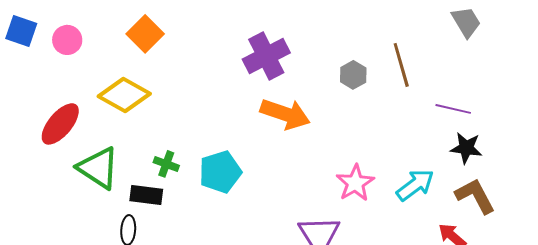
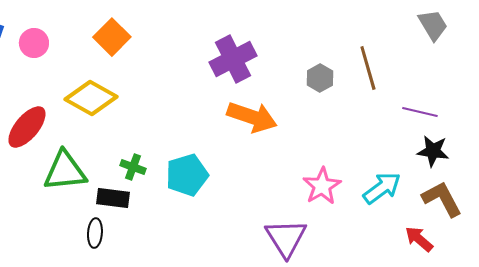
green triangle: (98, 168) -> (65, 171), turned -39

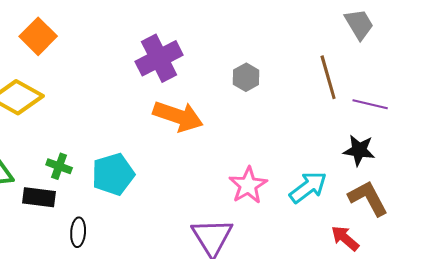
brown line: (368, 68) -> (328, 77), moved
purple line: (420, 112) -> (370, 104), moved
black ellipse: (95, 233) -> (78, 232), moved

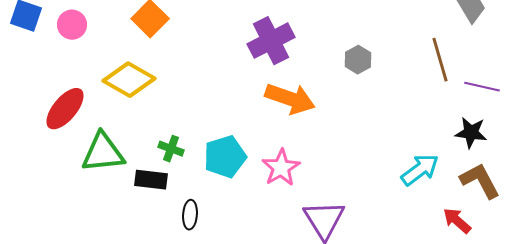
pink star: (248, 185) -> (281, 168), moved

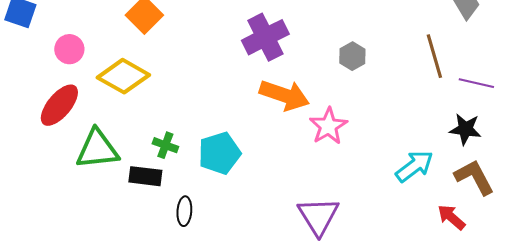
pink circle: (72, 25) -> (69, 49), moved
pink star: (281, 168) -> (328, 126), moved

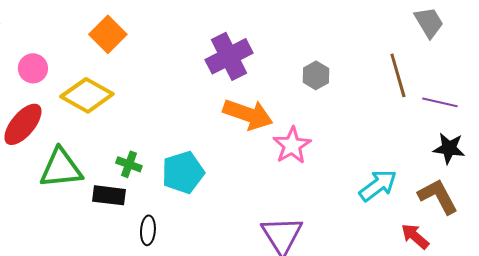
black star: (465, 129) -> (449, 148), moved

